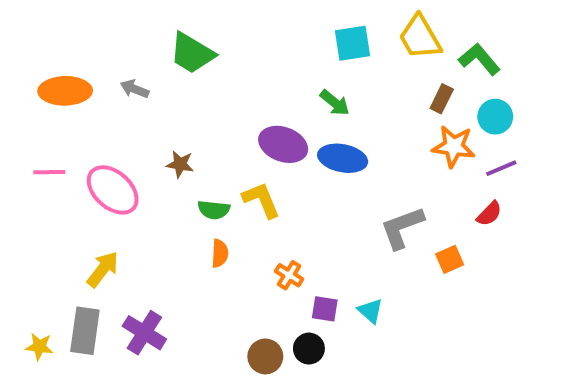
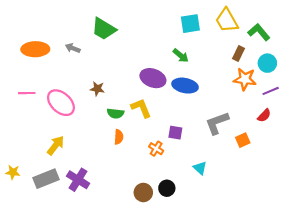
purple square: (325, 309) -> (175, 133), moved
gray rectangle: (85, 331) -> (46, 179), turned 60
yellow star: (39, 347) -> (13, 172), moved

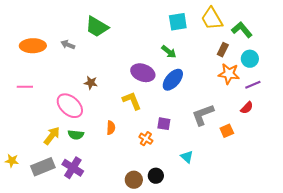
blue ellipse: (185, 86) -> (173, 80), turned -60
pink ellipse: (61, 103) -> (70, 106), moved
green semicircle: (115, 113) -> (76, 135), moved

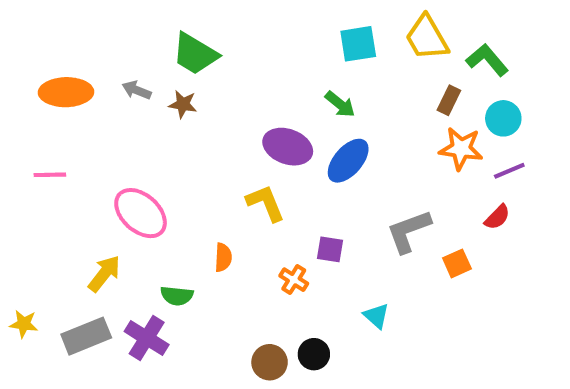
brown star: (91, 83) -> (183, 104), moved
green semicircle: (76, 135) -> (177, 296), moved

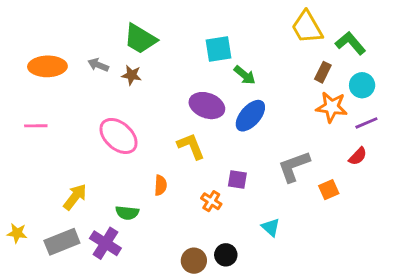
cyan square: (358, 44) -> (219, 49), moved
pink ellipse: (141, 213) -> (118, 136), moved

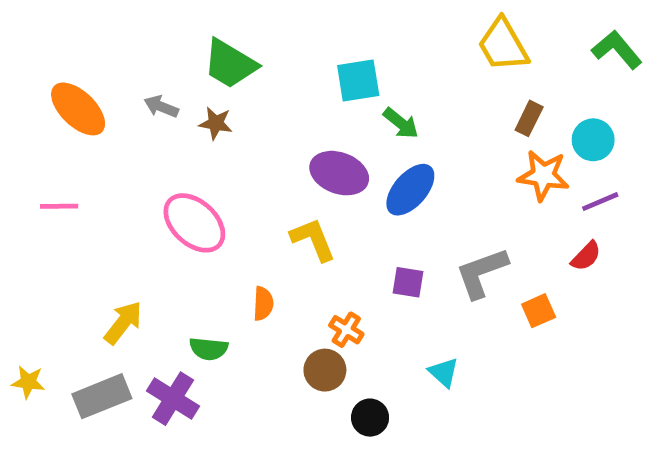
green L-shape: (350, 43) -> (617, 50), moved
orange ellipse: (47, 66) -> (78, 109), turned 45
purple square: (237, 179) -> (408, 282), moved
brown circle: (194, 261) -> (325, 370), moved

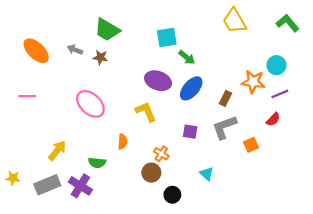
brown rectangle: (529, 118) -> (226, 98), moved

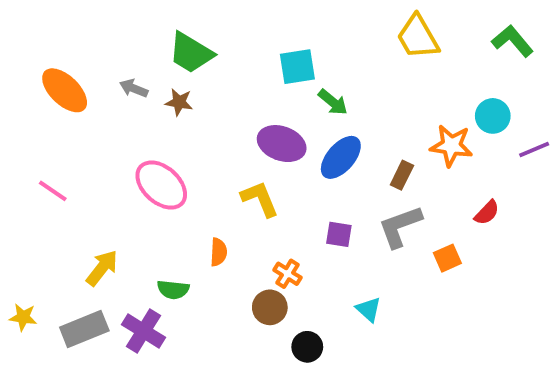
purple line: (280, 94) -> (534, 149), moved
pink line: (27, 96) -> (53, 191), moved, turned 35

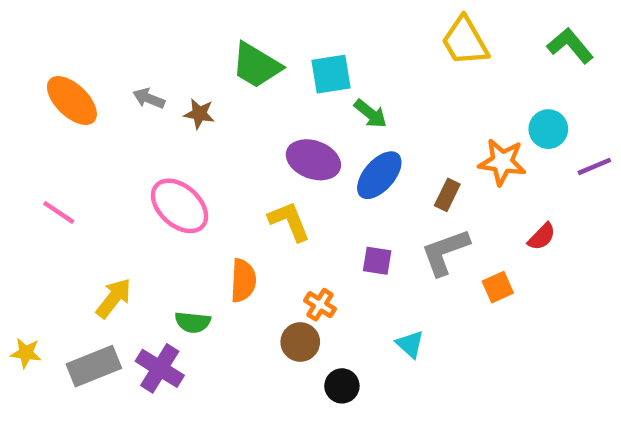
green trapezoid: (191, 53) -> (256, 65), moved
orange semicircle: (218, 252) -> (243, 281), size x1.4

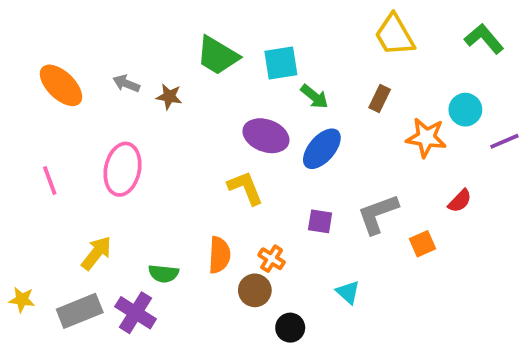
brown rectangle: (447, 195) -> (380, 98), moved
pink ellipse: (180, 206) -> (122, 169), moved, turned 60
pink line: (59, 212) -> (50, 180), turned 36
orange semicircle: (243, 281) -> (219, 255), moved

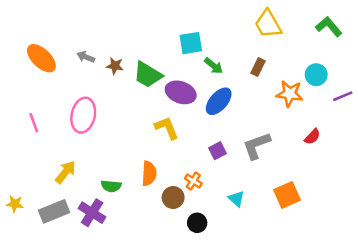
green trapezoid: (218, 56) -> (148, 75), moved
purple square: (320, 221) -> (217, 151), turned -36
orange square: (423, 244) -> (287, 195), moved, size x1.5
orange cross: (272, 259) -> (193, 181), moved

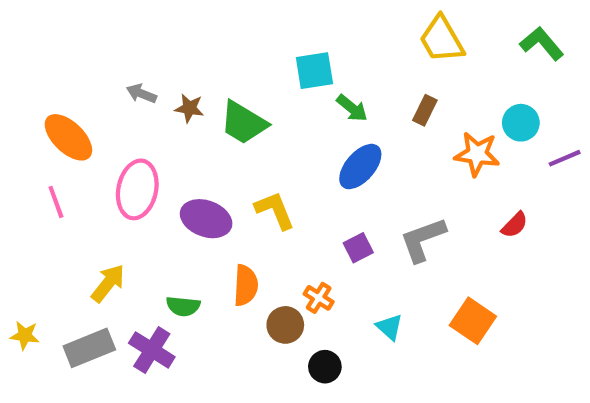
orange ellipse: (41, 58) -> (68, 137), moved
purple ellipse: (181, 92) -> (206, 219), moved
orange square: (287, 195) -> (473, 321), turned -32

